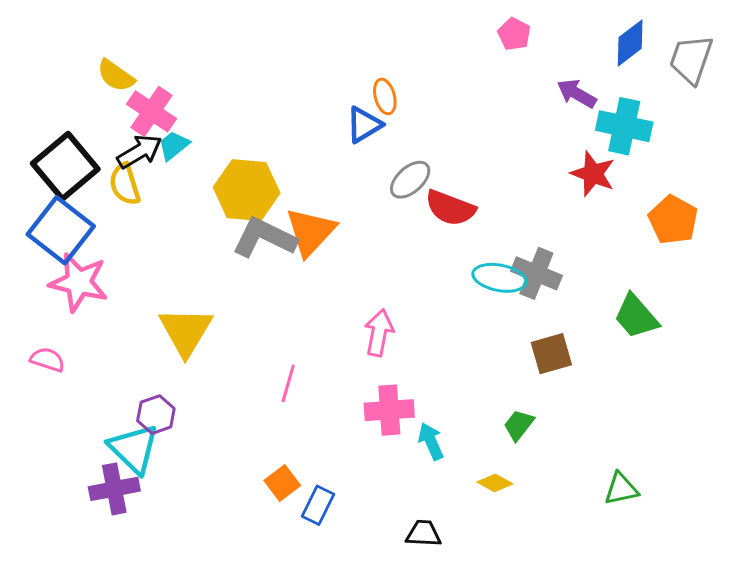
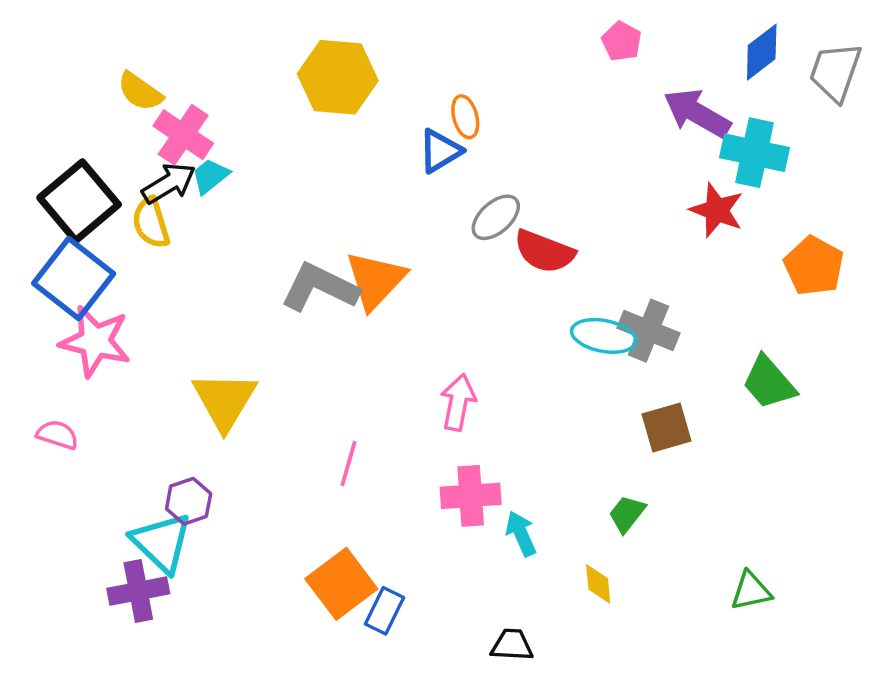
purple arrow: (577, 93) -> (697, 113), size x1.4
yellow hexagon: (247, 190) -> (338, 77), moved
orange square: (282, 483) -> (341, 584), size x1.6
yellow diamond: (495, 483) -> (598, 584), turned 56

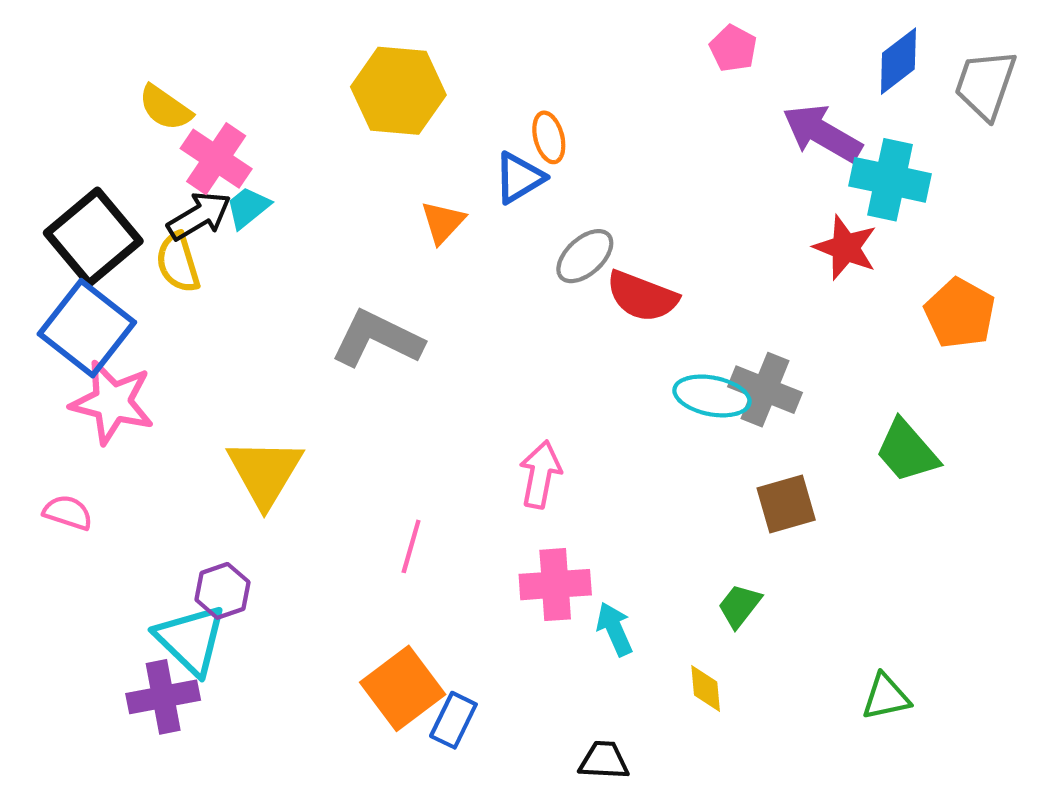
orange triangle: (375, 280) -> (443, 222), moved, size x0.6

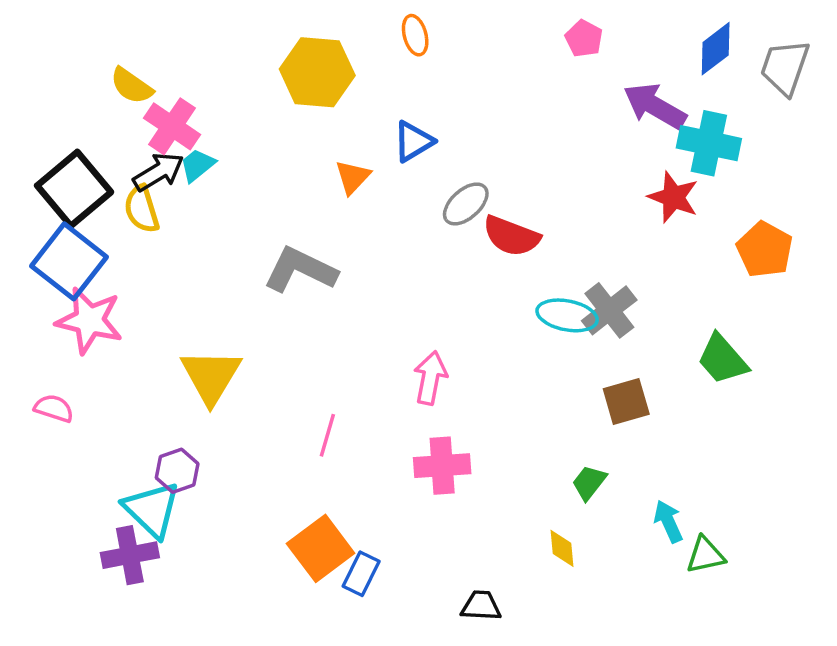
orange ellipse: (549, 137) -> (415, 35), moved
gray cross: (765, 390) -> (609, 310), turned 30
cyan arrow: (615, 629) -> (668, 521), moved

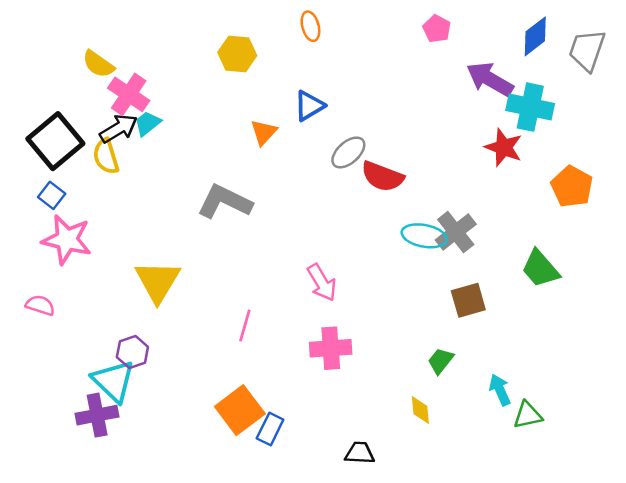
yellow hexagon: (317, 72) -> (237, 54), size x0.7
blue square: (69, 261) -> (52, 195), size x0.5
pink arrow: (430, 378) -> (322, 283), turned 138

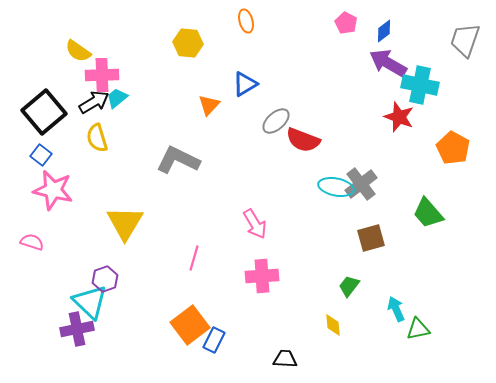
blue diamond: (535, 36) -> (384, 31), moved, size x0.7
pink cross: (129, 94) -> (102, 75), turned -36
yellow semicircle: (106, 156) -> (97, 138), moved

